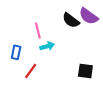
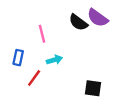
cyan arrow: (47, 46) -> (54, 60), moved
black square: (85, 71) -> (93, 88), moved

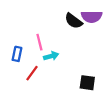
purple semicircle: (98, 18) -> (92, 17), turned -36
pink line: (42, 34) -> (39, 42), moved

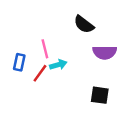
purple semicircle: (92, 17) -> (105, 52), moved
red line: (32, 73) -> (40, 73), moved

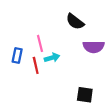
red line: (40, 73) -> (36, 65), turned -49
black square: (100, 95) -> (85, 95), moved

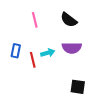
pink line: (40, 43) -> (35, 20), moved
purple semicircle: (94, 47) -> (72, 48), moved

